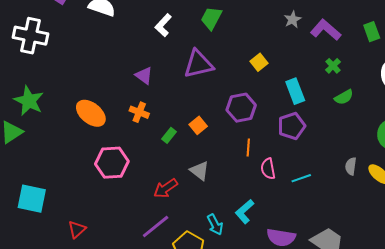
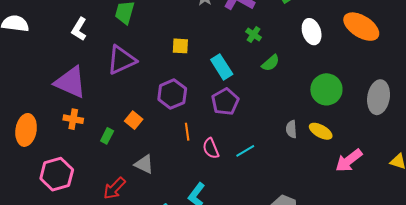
yellow square: (259, 62) -> (180, 46), turned -36
purple triangle: (144, 75) -> (70, 82), size x1.8
orange ellipse: (91, 113) -> (26, 130), turned 72

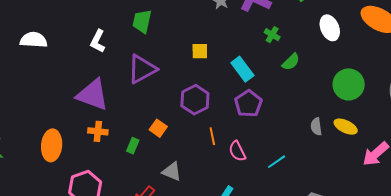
cyan line: (245, 151) -> (277, 162), moved

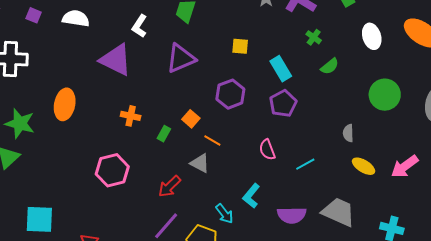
purple triangle: (93, 95) -> (116, 60), moved
yellow ellipse: (346, 127) -> (364, 166), moved
orange line: (212, 136) -> (212, 140), moved, turned -54
orange ellipse: (52, 145) -> (65, 104), moved

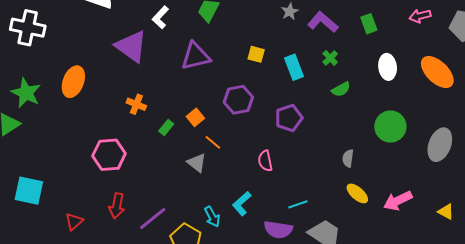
cyan rectangle: (281, 69) -> (294, 67), moved
cyan line: (305, 164) -> (298, 204), moved
red arrow: (169, 186) -> (117, 206), moved, turned -45

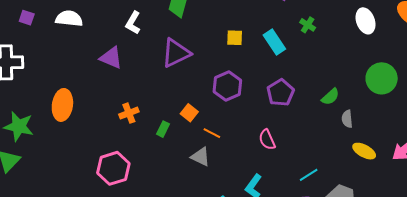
purple triangle: (131, 46) -> (111, 58), size x0.7
green semicircle: (341, 89) -> (330, 97), moved
orange cross: (136, 104) -> (129, 113), turned -30

